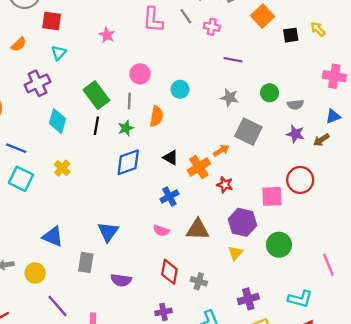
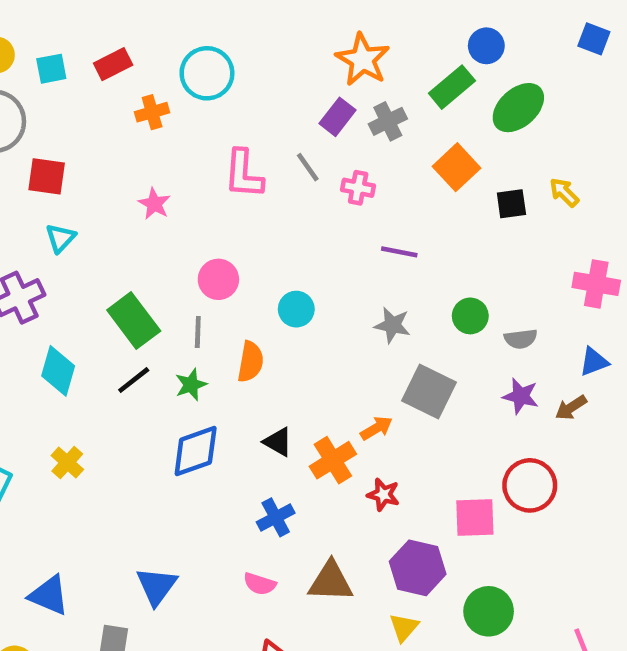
black line: (96, 126) -> (134, 380), turned 42

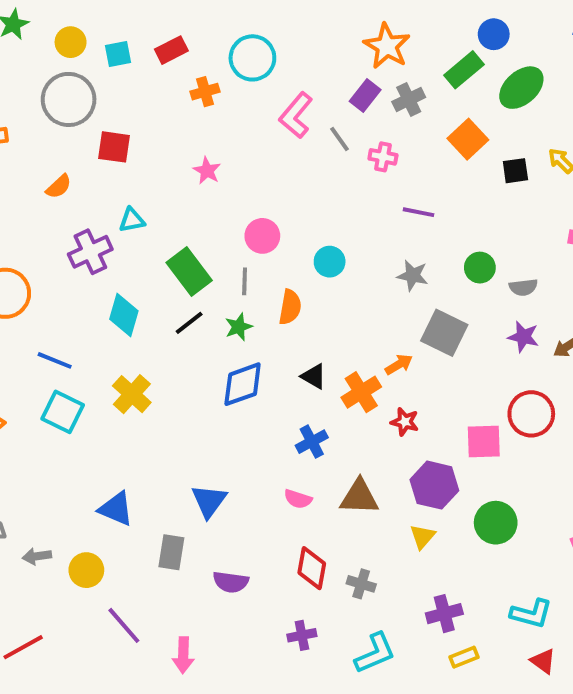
pink L-shape: (244, 174) -> (296, 115), moved, turned 36
cyan triangle: (60, 238) -> (132, 220), moved, turned 36
yellow cross: (67, 462) -> (132, 394), size x1.4

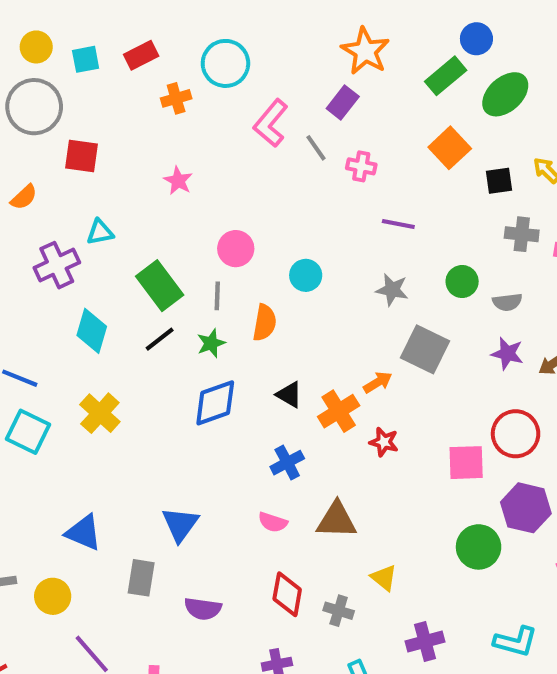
gray cross: (409, 99) -> (522, 234), moved, turned 32
purple hexagon: (434, 485) -> (526, 508), moved
yellow triangle: (423, 536) -> (384, 578), moved, turned -32

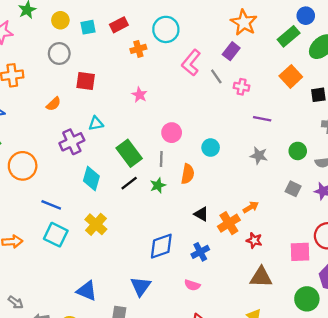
gray circle: (34, 107) -> (59, 54), size x0.7
gray square: (425, 349) -> (293, 189), moved, size x0.6
blue diamond: (215, 403) -> (161, 246), moved
brown triangle: (337, 520) -> (261, 277), moved

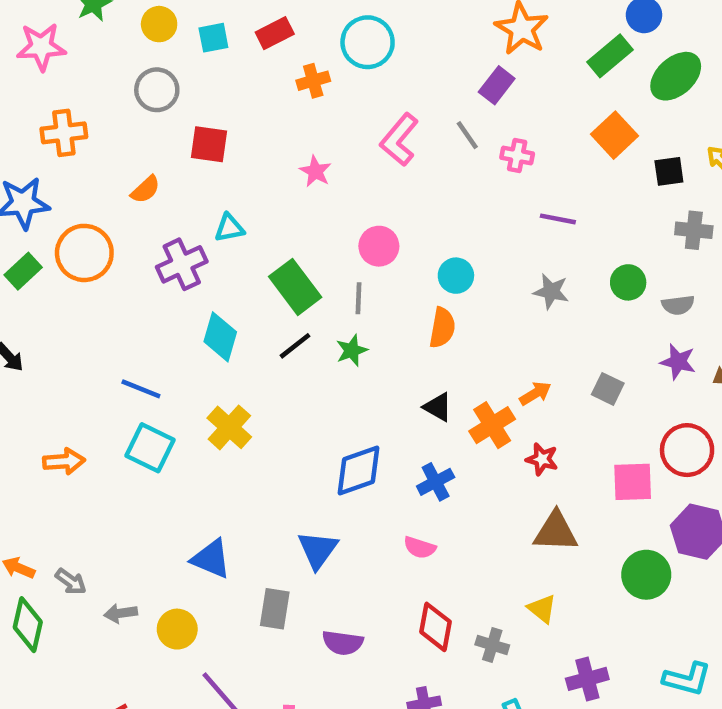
pink L-shape: (191, 63) -> (399, 140), moved
orange circle: (23, 166) -> (84, 253), moved
orange semicircle: (188, 174) -> (442, 328), moved
gray square: (293, 189) -> (608, 389), moved

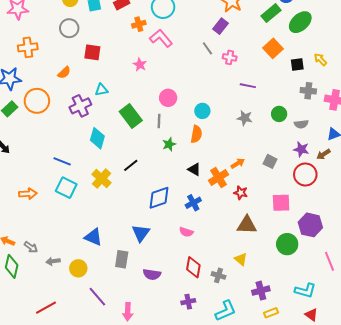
pink L-shape: (399, 140) -> (161, 38), moved, turned 100
black line: (295, 346) -> (131, 165), moved
green star: (352, 350) -> (169, 144), moved
red circle: (687, 450) -> (305, 174), moved

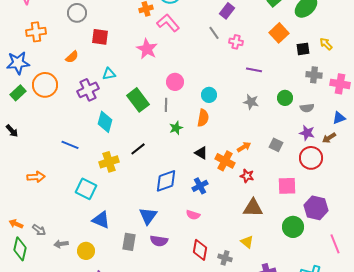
pink star: (140, 65) -> (147, 49), size x1.5
orange cross: (219, 178) -> (225, 161), turned -30
yellow cross: (101, 179) -> (109, 162), turned 30
cyan square: (66, 188) -> (86, 189), moved
purple semicircle: (152, 274) -> (159, 241), moved

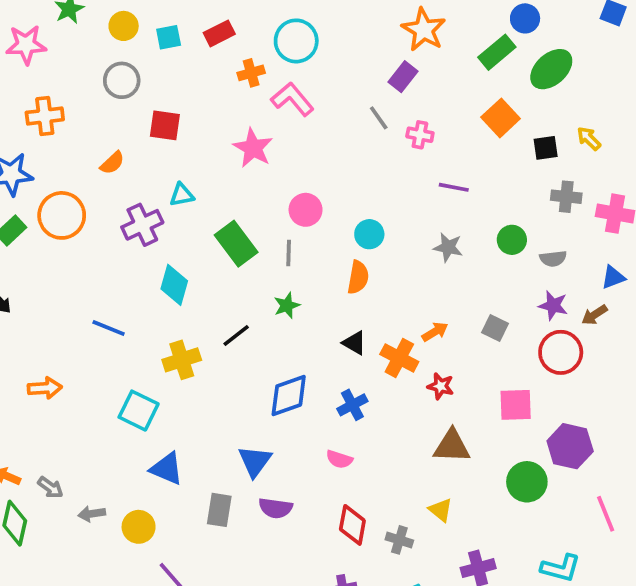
green star: (176, 128) -> (287, 305), moved

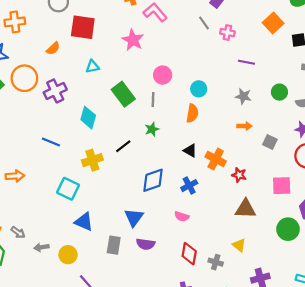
red square: (165, 125) -> (83, 27), size x1.4
purple cross: (142, 225) -> (55, 91), moved
orange arrow: (435, 332) -> (244, 126), moved, turned 32

